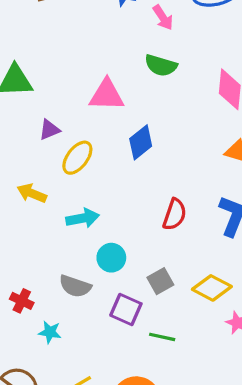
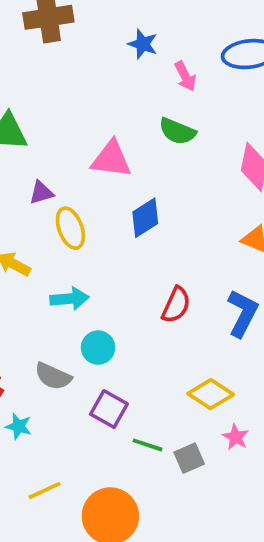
yellow ellipse: (77, 158) -> (70, 228), turned -64
gray square: (160, 281) -> (189, 458), moved

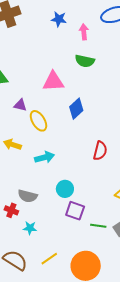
pink arrow: (185, 76) -> (84, 32), turned -147
purple triangle: (41, 193) -> (20, 105), turned 40
cyan circle: (98, 348) -> (65, 189), moved
gray semicircle: (53, 376) -> (28, 196), moved

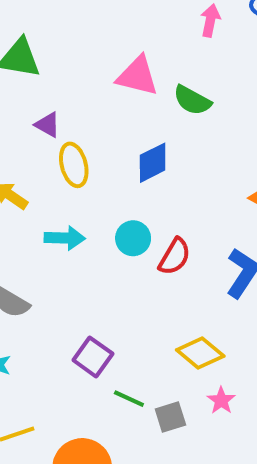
green semicircle: (85, 61) -> (192, 100), moved
pink triangle: (53, 81) -> (137, 76), moved
cyan circle: (65, 189) -> (133, 238), moved

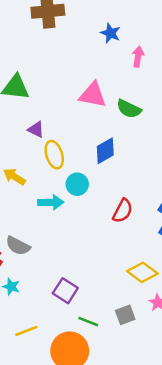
cyan circle: (133, 238) -> (77, 184), moved
purple square: (93, 357) -> (65, 291), moved
green line: (129, 399) -> (88, 322), moved

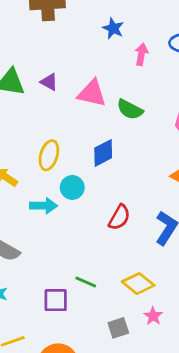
purple triangle: (36, 129) -> (49, 82), moved
yellow ellipse: (54, 155) -> (49, 155), turned 32
purple square: (65, 291) -> (56, 300), turned -35
green line: (88, 322) -> (86, 282), moved

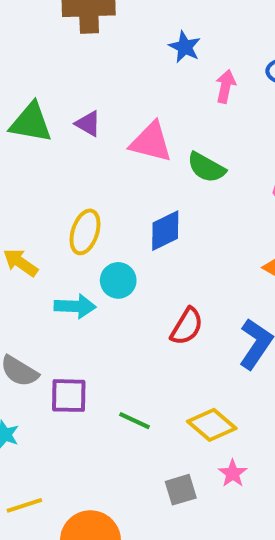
purple square: (56, 300) -> (69, 396), moved

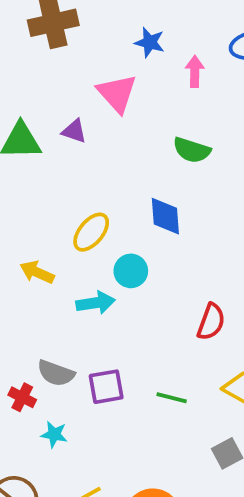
pink triangle: (151, 142) -> (117, 93), moved, turned 45
blue diamond: (165, 231) -> (165, 216), turned -57
yellow ellipse: (85, 232) -> (91, 232), turned 33
red semicircle: (187, 326) -> (211, 322), moved

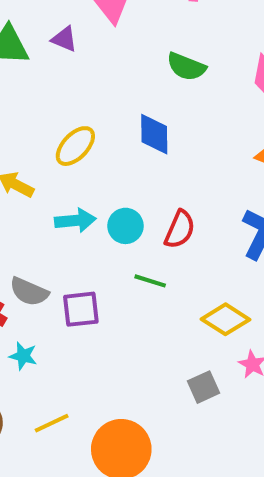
cyan circle: (131, 271) -> (125, 226), moved
red semicircle: (211, 322) -> (180, 229), moved
green line: (172, 398) -> (150, 281), moved

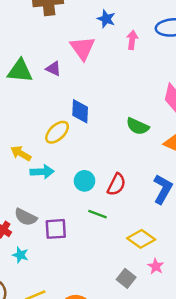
green semicircle: (186, 67) -> (138, 126), moved
blue diamond: (154, 134) -> (80, 111), moved
cyan arrow: (75, 220) -> (42, 172), moved
gray square: (204, 387) -> (126, 278), turned -30

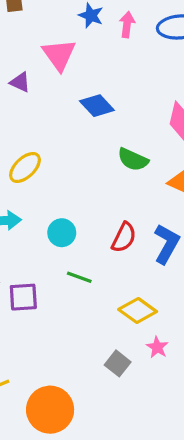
pink arrow: (132, 40) -> (127, 25), moved
blue diamond: (80, 111) -> (97, 106), moved, turned -45
red semicircle: (116, 184) -> (124, 237), moved

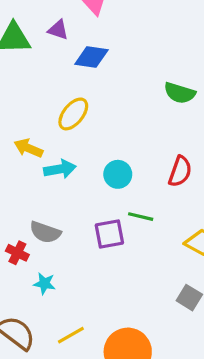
blue diamond: (97, 106) -> (91, 57), moved, turned -32
purple square: (23, 297) -> (109, 234), moved

